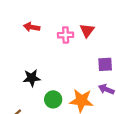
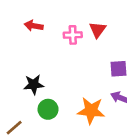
green circle: (53, 99) -> (48, 109), moved

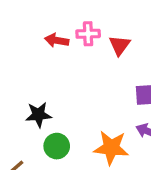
red arrow: (34, 26) -> (57, 40), moved
pink cross: (73, 35) -> (88, 34), moved

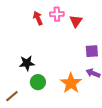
red arrow: (57, 40) -> (38, 18), turned 56
orange star: (111, 148) -> (71, 83), turned 30

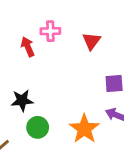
pink cross: (57, 14) -> (50, 31), moved
red arrow: (38, 18) -> (28, 47), moved

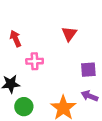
pink cross: (50, 31) -> (35, 61), moved

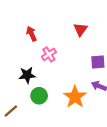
pink cross: (35, 61) -> (49, 54), turned -32

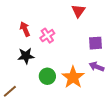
red arrow: (31, 34) -> (25, 29), moved
green circle: (39, 96) -> (47, 76), moved

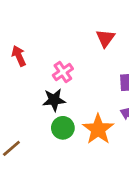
red arrow: (25, 29) -> (19, 56), moved
black star: (26, 56) -> (54, 100), moved

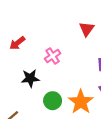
red arrow: (19, 56) -> (17, 43), turned -105
black star: (54, 100) -> (30, 78), moved

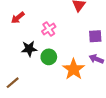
green circle: (53, 101) -> (49, 57), moved

